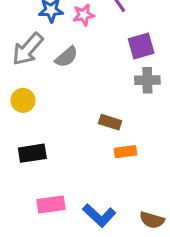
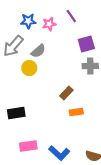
yellow circle: (23, 100) -> (29, 68), moved
brown rectangle: (110, 122) -> (66, 93), turned -64

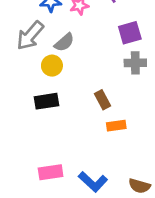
brown rectangle: (66, 93) -> (103, 100), turned -72
black rectangle: (16, 113) -> (46, 101), moved

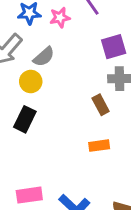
brown rectangle: (103, 100) -> (101, 105), moved
black rectangle: (46, 101) -> (25, 119), turned -55

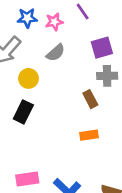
gray semicircle: (44, 57) -> (56, 53), moved

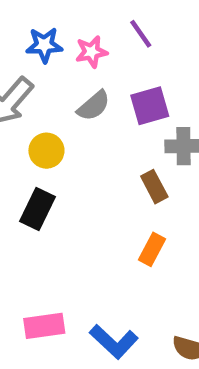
purple square: (102, 48) -> (150, 106), moved
orange rectangle: (89, 135) -> (152, 249), turned -54

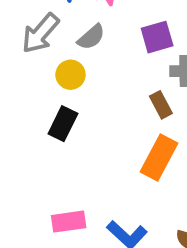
gray semicircle: (94, 106) -> (91, 37), moved
orange rectangle: (152, 249) -> (159, 158), size x1.6

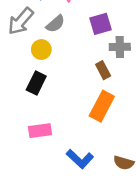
pink rectangle: (69, 222) -> (40, 131), moved

